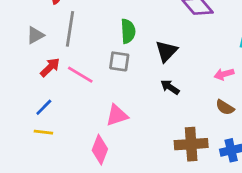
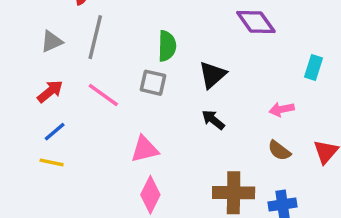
red arrow: (50, 67) -> (50, 91), moved
pink diamond: (100, 150) -> (150, 195), moved

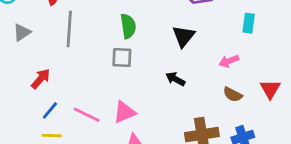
gray triangle: (52, 41) -> (22, 32), moved
black triangle: (212, 75) -> (184, 36), moved
pink line: (103, 95) -> (87, 115), moved

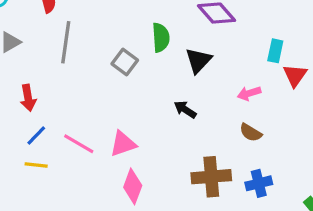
green semicircle: (128, 26) -> (161, 38), moved
gray square: (122, 58) -> (125, 62), moved, turned 30
red arrow: (41, 79) -> (28, 98), turned 125
red triangle: (270, 89) -> (295, 75), moved

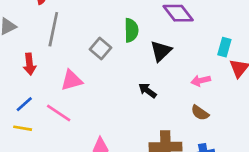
red arrow: (28, 98) -> (30, 64), moved
pink triangle: (123, 144) -> (72, 80), moved

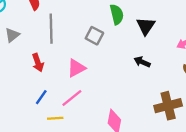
pink line: (59, 113) -> (72, 98), turned -60
yellow line: (23, 128) -> (55, 118), moved

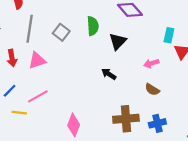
gray square: (94, 36) -> (61, 32), moved
pink triangle: (76, 68) -> (37, 60), moved

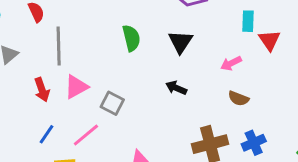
green semicircle: (93, 26) -> (131, 38), moved
gray square: (61, 32) -> (112, 103), moved

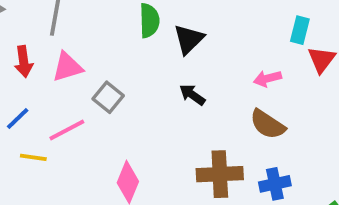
black triangle: (180, 42) -> (189, 39), moved
brown semicircle: (239, 98) -> (268, 124), size x1.4

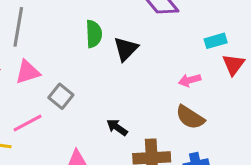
cyan rectangle: (300, 30) -> (216, 41), turned 60
black arrow: (192, 95) -> (117, 127), moved

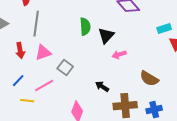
pink arrow: (190, 80) -> (119, 55), moved

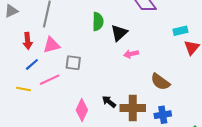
gray square: (65, 68) -> (73, 63), turned -35
blue line: (18, 81) -> (32, 64), moved
black arrow: (102, 87) -> (109, 102), moved
yellow line: (27, 101) -> (24, 89), moved

